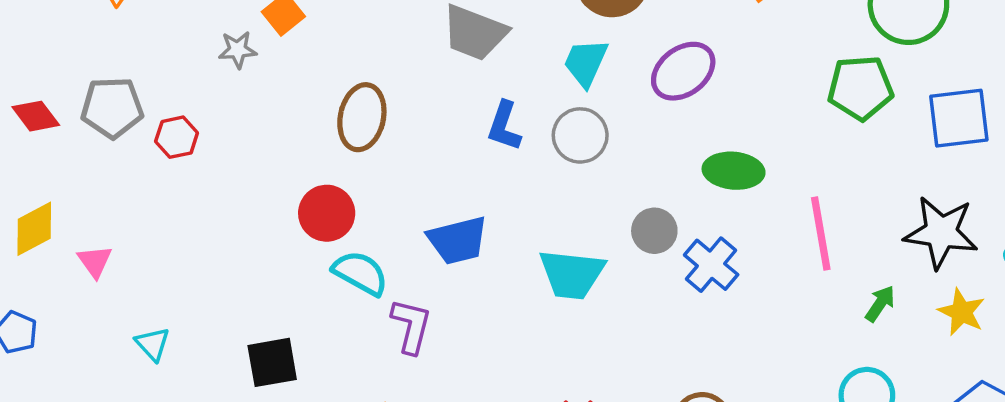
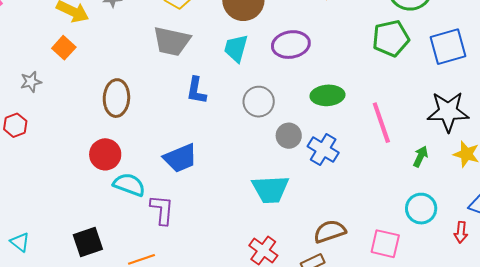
gray star: (238, 50) -> (31, 82), moved
purple ellipse: (683, 71) -> (291, 45), turned 36
gray circle: (580, 135) -> (259, 102), moved
cyan trapezoid: (572, 274) -> (270, 189), moved

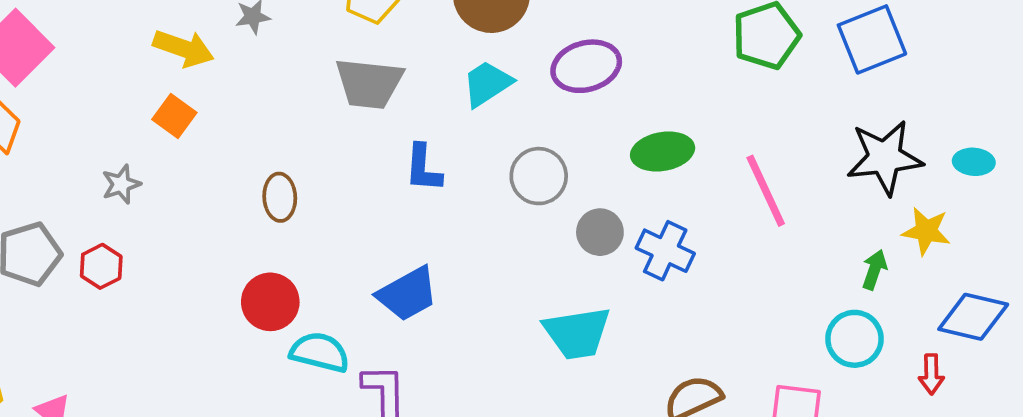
cyan trapezoid: (236, 48) -> (487, 84), turned 48
brown ellipse: (116, 98) -> (280, 197), size x0.7
green arrow: (420, 157) -> (874, 270), moved

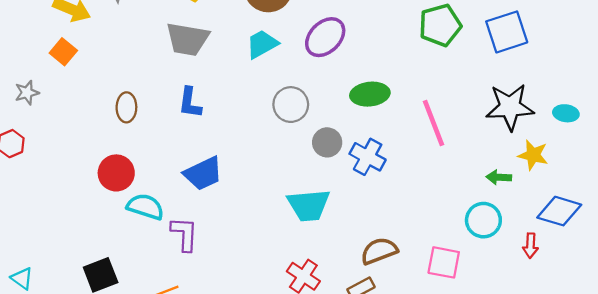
purple ellipse: (586, 66) -> (325, 37), turned -33
blue L-shape: (423, 168) -> (190, 103), moved
green arrow: (874, 270) -> (499, 177), turned -110

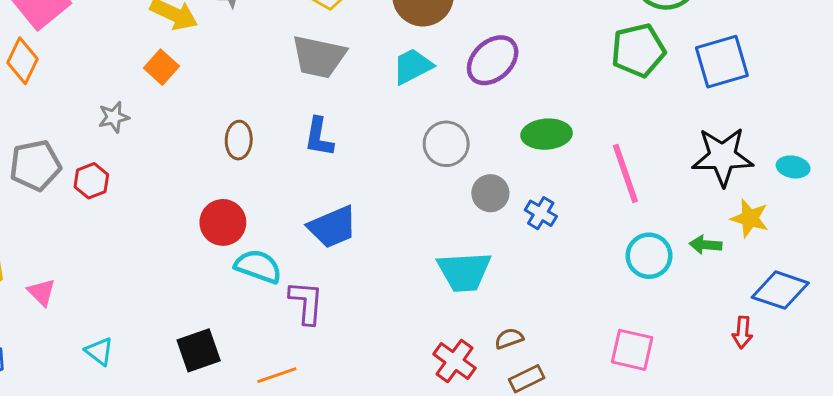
blue cross: (368, 157) -> (541, 213), size x0.7
cyan circle: (483, 220) -> (649, 256), moved
brown semicircle: (379, 251) -> (509, 338), moved, size x0.6

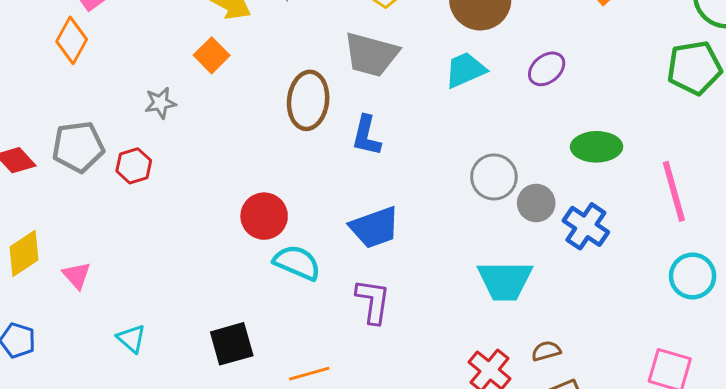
purple ellipse: (493, 60) -> (547, 69), size x0.7
brown ellipse: (239, 140) -> (308, 100), moved, size x1.5
gray circle: (446, 144) -> (494, 177), moved
blue cross: (541, 213) -> (586, 226), size x1.4
purple L-shape: (306, 302) -> (373, 301), moved

